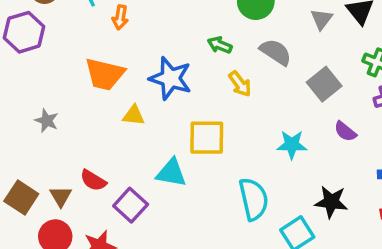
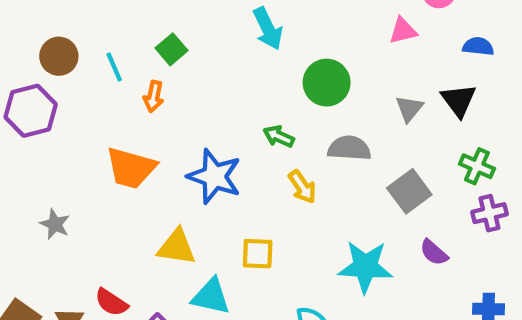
gray semicircle: (276, 52) -> (349, 148), turned -32
yellow triangle: (134, 115) -> (177, 247), moved, size x1.4
yellow square: (207, 138) -> (258, 254), size x0.7
cyan star: (292, 145) -> (365, 267), size x1.4

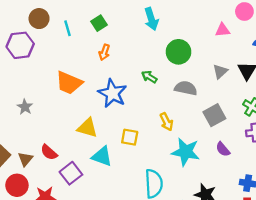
orange arrow: (154, 96) -> (104, 52), moved
yellow arrow: (302, 187) -> (166, 122), moved

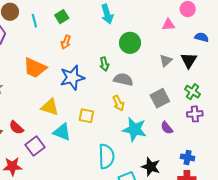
green arrow: (149, 77) -> (104, 64), turned -136
gray semicircle: (186, 88) -> (123, 79), moved
blue star: (112, 93) -> (72, 78), turned 30

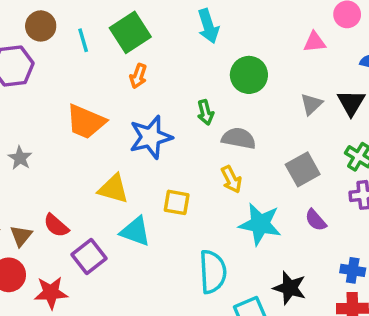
green square: (62, 17) -> (130, 32), size x1.6

